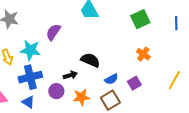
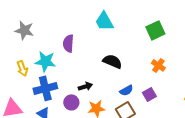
purple semicircle: (53, 32) -> (68, 43), turned -30
black semicircle: (90, 60) -> (112, 61), moved

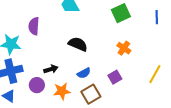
blue semicircle: (126, 90) -> (84, 73), moved

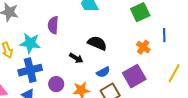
blue line: (157, 17) -> (164, 35), moved
black arrow: (51, 69) -> (76, 58), moved, turned 48
purple square: (115, 77) -> (134, 76), size x1.6

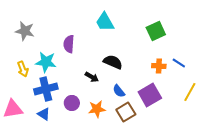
blue line: (164, 35) -> (179, 63), moved, turned -56
orange cross: (143, 47) -> (159, 66), turned -32
blue semicircle: (103, 72) -> (119, 91), turned 80

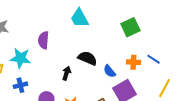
black arrow: (92, 77) -> (66, 73), turned -104
blue cross: (46, 89) -> (20, 85), size x0.6
blue semicircle: (119, 91) -> (109, 71), moved

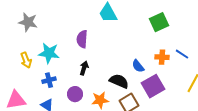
purple semicircle: (43, 40) -> (82, 39), moved
black semicircle: (87, 58) -> (119, 81), moved
black arrow: (66, 73) -> (84, 68), moved

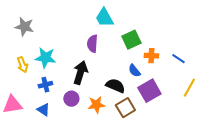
green square: (159, 22) -> (131, 40), moved
purple semicircle: (82, 39) -> (92, 44), moved
orange cross: (162, 57) -> (151, 56), moved
black arrow: (84, 68) -> (80, 73), size x1.6

